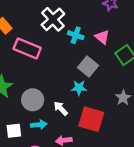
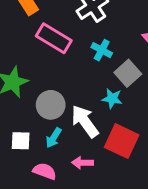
cyan cross: (76, 35) -> (102, 50), moved
white arrow: (61, 108) -> (85, 121), size x1.6
cyan arrow: (39, 125) -> (54, 138), turned 119

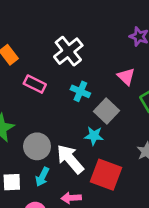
pink rectangle: (54, 38) -> (35, 84), size x0.7

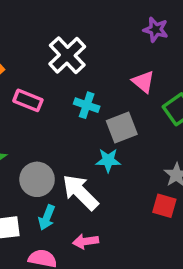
gray square: (107, 111) -> (122, 127), turned 30
red square: (106, 175) -> (164, 206), moved, size x0.6

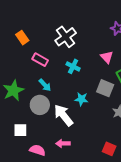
gray square: (122, 127) -> (105, 88), moved, turned 36
red square: (164, 206) -> (109, 149), moved
cyan arrow: (47, 218) -> (45, 85), moved, turned -72

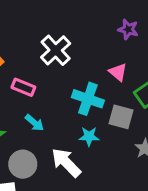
cyan cross: (73, 66) -> (88, 99), moved, size x1.5
gray circle: (40, 105) -> (23, 164), moved

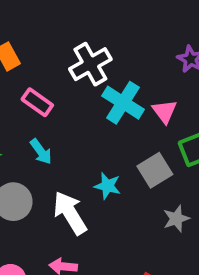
cyan cross: (88, 99) -> (123, 103), moved
gray square: (121, 117) -> (155, 170), turned 30

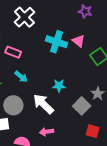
white cross: (90, 64) -> (24, 17), moved
gray square: (155, 170) -> (82, 106), moved

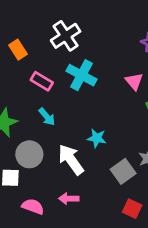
cyan cross: (56, 42) -> (82, 75), moved

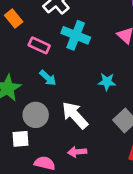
cyan star: (97, 138) -> (107, 82), moved

